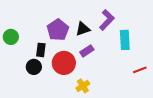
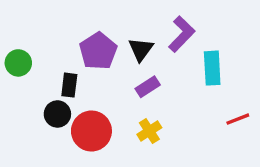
black triangle: (83, 29) -> (141, 49), turned -35
red circle: (64, 63) -> (91, 131), moved
yellow cross: (83, 86) -> (149, 131), moved

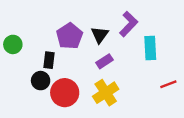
yellow cross: (149, 131) -> (106, 93), size x1.5

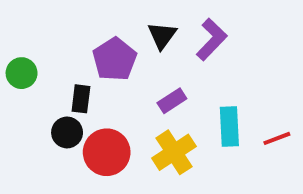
black triangle: (100, 35) -> (162, 35), moved
cyan rectangle: (150, 48) -> (229, 127), moved

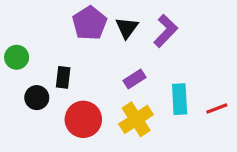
purple pentagon: (115, 59) -> (90, 23), moved
black circle: (67, 132) -> (37, 98), moved

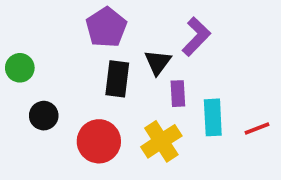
black triangle: (127, 28) -> (158, 62), moved
black rectangle: (63, 77) -> (117, 79), moved, size x1.4
purple rectangle: (135, 79) -> (178, 94), moved, turned -60

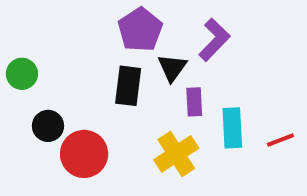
purple pentagon: (106, 27) -> (140, 30), moved
red circle: (99, 141) -> (84, 154), moved

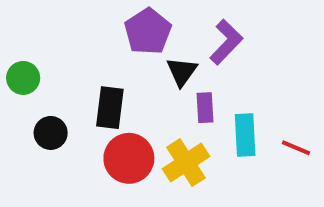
black rectangle: (128, 86) -> (110, 108), moved
red line: (280, 140) -> (296, 148), turned 44
red circle: (84, 154) -> (129, 158), moved

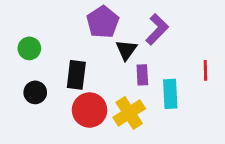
green circle: (23, 78) -> (29, 48), moved
red line: (296, 148) -> (205, 70), moved, turned 66

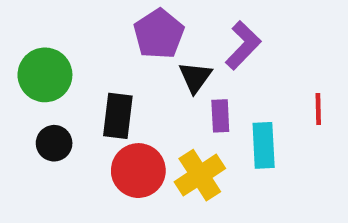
green circle: (29, 48) -> (45, 75), size x1.5

